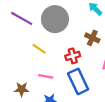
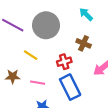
brown star: (22, 89) -> (13, 77), moved

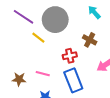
yellow line: (31, 55) -> (38, 38), moved
brown star: (13, 77) -> (19, 79), moved

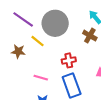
brown cross: (90, 40) -> (90, 36), moved
brown star: (19, 79) -> (18, 51), moved

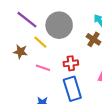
pink line: (41, 78) -> (43, 68), moved

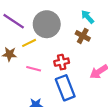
yellow line: (40, 42) -> (29, 43), turned -64

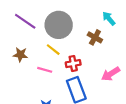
cyan arrow: (88, 17) -> (109, 18), moved
yellow line: (29, 43) -> (53, 50), moved, turned 64

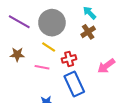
cyan arrow: (109, 18) -> (90, 13), moved
brown cross: (95, 37) -> (88, 32), turned 32

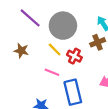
red cross: (69, 59) -> (74, 56), moved, turned 32
pink line: (42, 67) -> (52, 72), moved

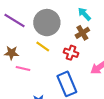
red cross: (74, 56) -> (71, 53), moved
pink line: (52, 72) -> (23, 69), moved

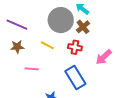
gray circle: (47, 23) -> (61, 20), moved
brown star: (12, 53) -> (17, 47), moved

